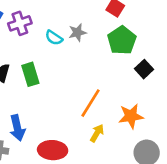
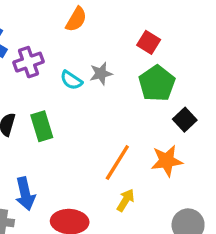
orange star: (131, 116) -> (167, 161), moved

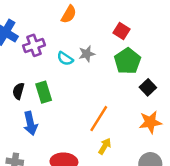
orange star: (167, 161) -> (150, 122), moved
blue arrow: (25, 194) -> (30, 123), moved

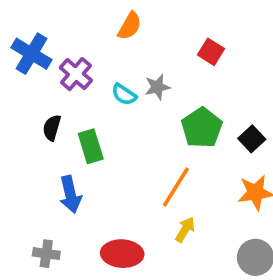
purple cross: (34, 45) -> (76, 74), turned -30
green pentagon: (128, 61) -> (202, 128), moved
black semicircle: (18, 91) -> (52, 128), moved

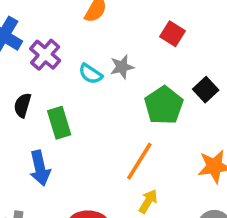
black square: (252, 139) -> (206, 90), moved

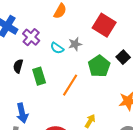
red square: (173, 34) -> (104, 25), size x1.6
orange line: (139, 161) -> (70, 85), moved
blue arrow: (40, 168) -> (22, 113), moved

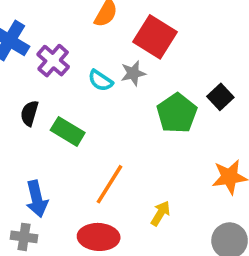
red square: (104, 25) -> (155, 37), moved
green rectangle: (39, 76) -> (68, 131), turned -42
orange line: (70, 85) -> (109, 184), moved

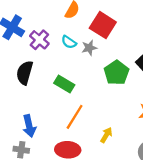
cyan semicircle: (100, 81) -> (69, 42), moved
black semicircle: (29, 113) -> (25, 73), size x1.5
green rectangle: (68, 131) -> (64, 84), moved

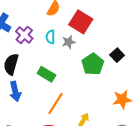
cyan semicircle: (69, 42) -> (50, 37), turned 56
blue arrow: (29, 126) -> (15, 91), moved

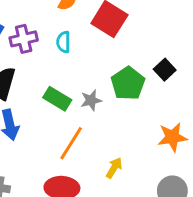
purple cross: (24, 35) -> (24, 39), turned 36
gray star: (69, 42) -> (91, 100), moved

